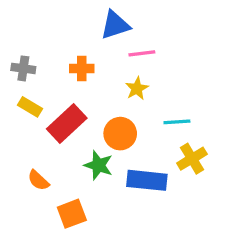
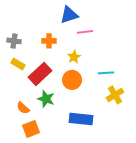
yellow star: (137, 88) -> (74, 57), moved
green star: (98, 165) -> (46, 99), moved
blue rectangle: (147, 180) -> (81, 119), moved
orange square: (72, 214) -> (31, 129), moved

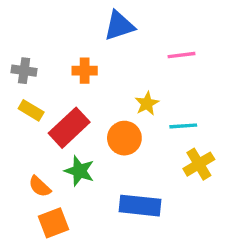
pink line: (85, 32) -> (181, 55), moved
yellow star: (74, 57) -> (147, 103), moved

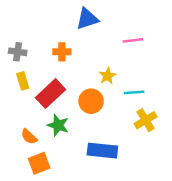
yellow rectangle: (31, 110) -> (23, 81), turned 42

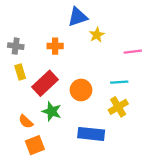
pink line: (133, 40) -> (133, 52), moved
yellow star: (108, 76) -> (97, 35), moved
yellow cross: (146, 120) -> (118, 107), moved

